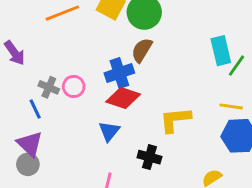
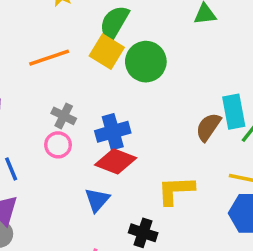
brown semicircle: (142, 50) -> (208, 127), moved
gray cross: (49, 87) -> (64, 116), moved

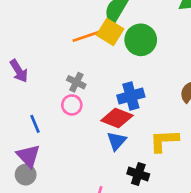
orange line: (49, 58) -> (88, 36), moved
blue cross: (113, 132) -> (131, 96), moved
blue triangle: (97, 200) -> (116, 141), moved

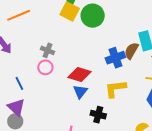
orange line: (88, 36) -> (19, 15), moved
blue cross: (131, 96) -> (115, 58), moved

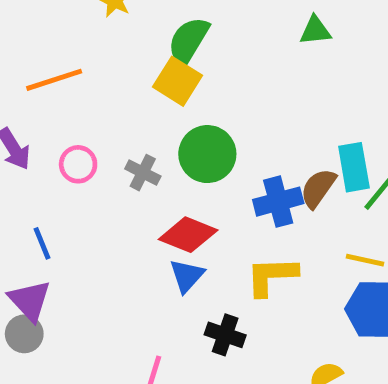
green circle: (93, 16) -> (207, 154), moved
gray cross: (47, 50) -> (143, 173), moved
pink circle: (45, 67) -> (78, 164), moved

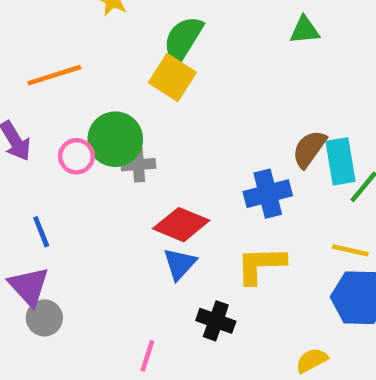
green circle: (207, 154) -> (115, 139), moved
gray cross: (143, 173) -> (138, 165), turned -32
brown semicircle: (318, 188) -> (309, 149), moved
gray circle: (24, 334) -> (44, 318), moved

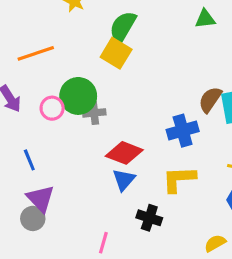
purple triangle: (29, 286) -> (41, 199), moved

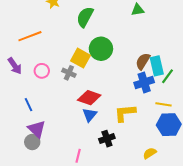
yellow square: (116, 53) -> (80, 58), moved
green circle: (78, 96) -> (101, 49), moved
gray cross: (94, 113) -> (69, 73), turned 32
blue cross: (183, 131) -> (144, 82), moved
black cross: (149, 218) -> (107, 139), turned -35

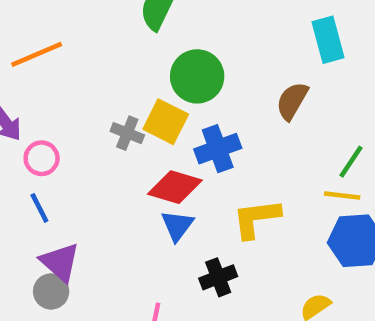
yellow square: (80, 58) -> (166, 122), moved
cyan rectangle: (157, 66) -> (328, 40), moved
pink circle: (42, 71) -> (42, 158), moved
green line: (167, 76) -> (351, 162), moved
blue cross: (144, 82) -> (218, 149), moved

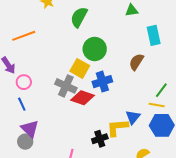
gray cross: (127, 133) -> (66, 86), moved, size x1.5
yellow L-shape: (256, 218) -> (117, 127), moved
blue triangle: (177, 226) -> (133, 117), moved

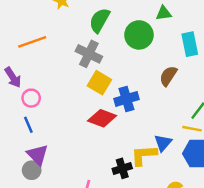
green circle: (95, 49) -> (139, 35), moved
gray cross: (66, 86) -> (89, 54), moved

